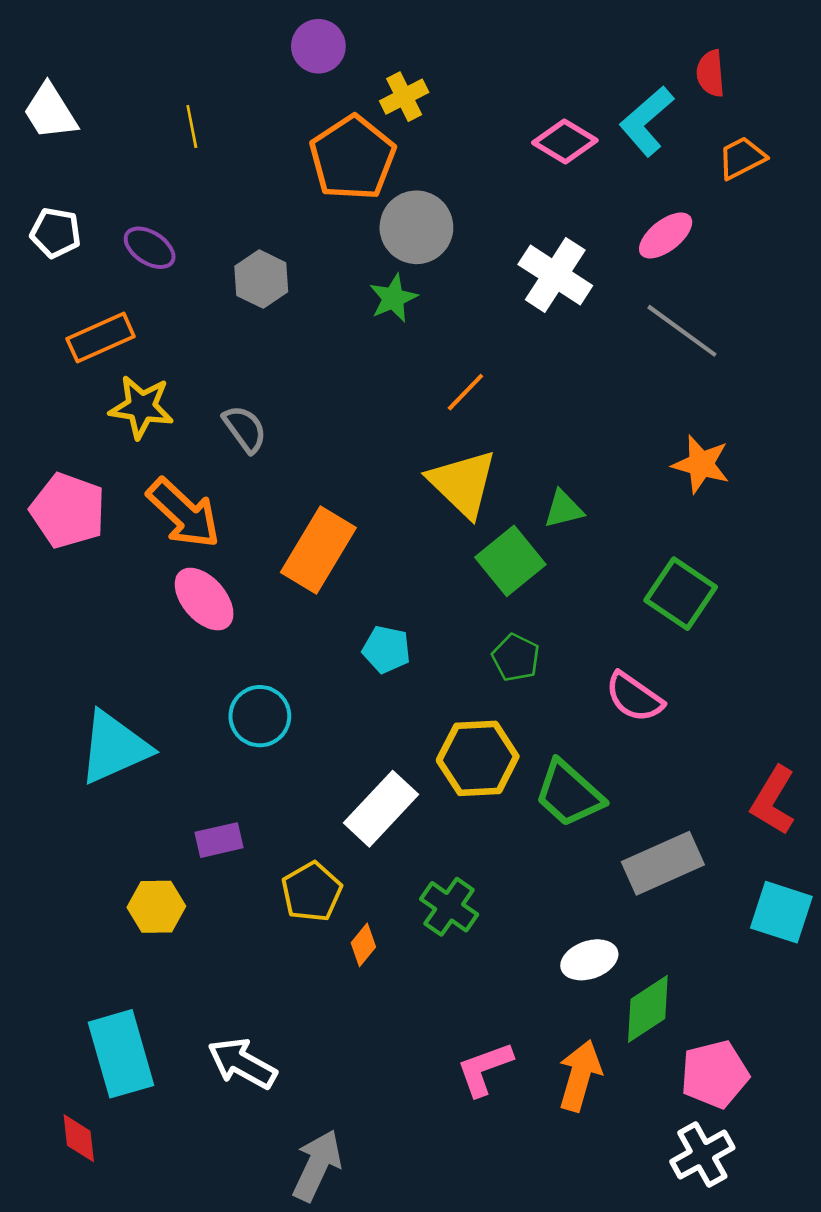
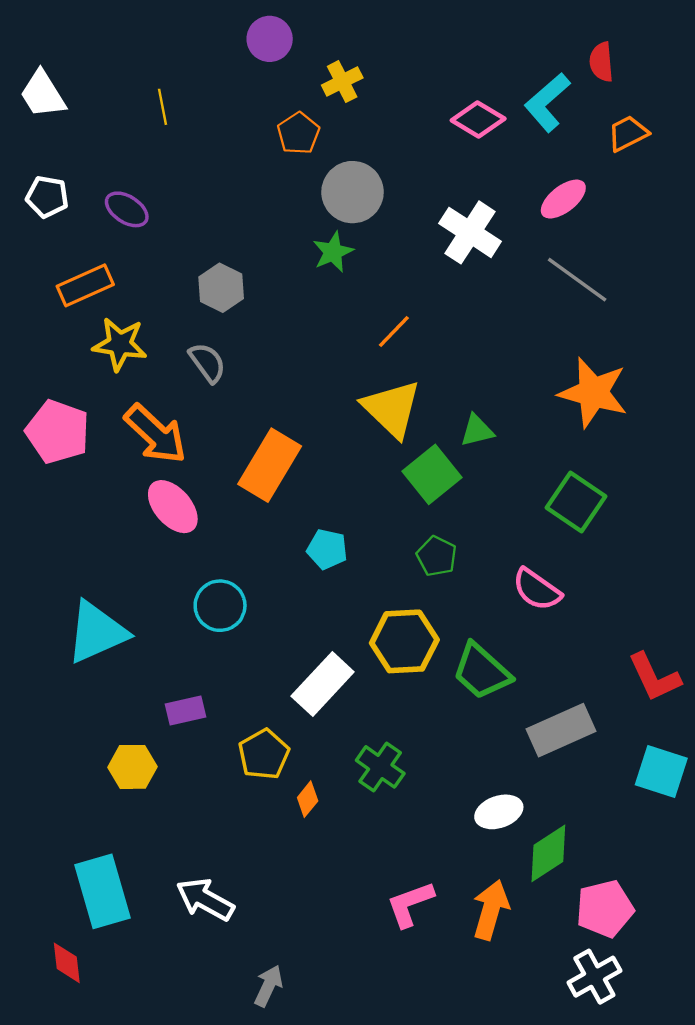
orange pentagon: (352, 158) -> (298, 133), size x0.6
gray hexagon: (261, 279) -> (221, 288), moved
orange star: (701, 464) -> (593, 393), size x1.4
red L-shape: (773, 801) -> (654, 677), turned -56
gray arrow: (317, 1165) -> (268, 986), size x0.7

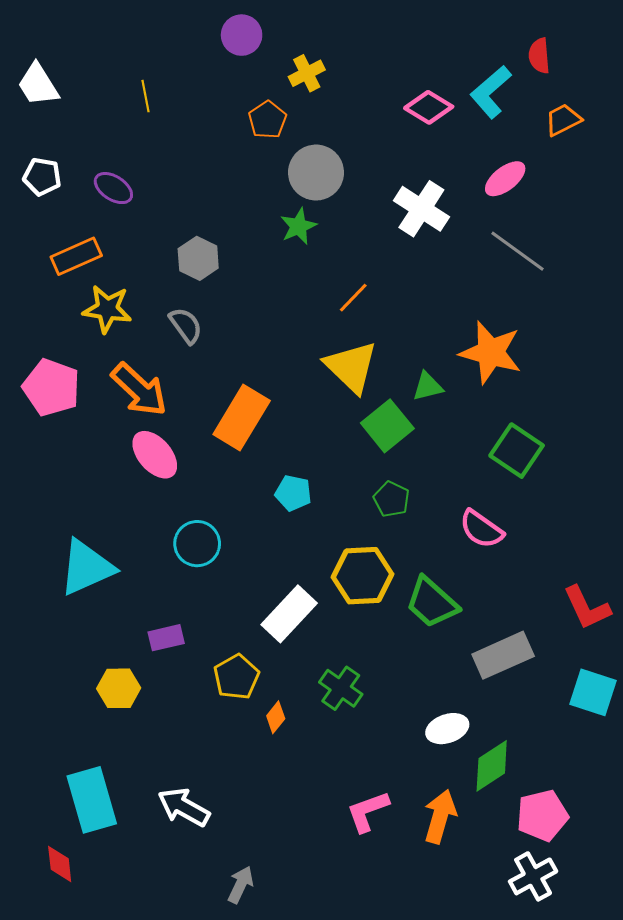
orange star: (593, 393) -> (491, 352), moved

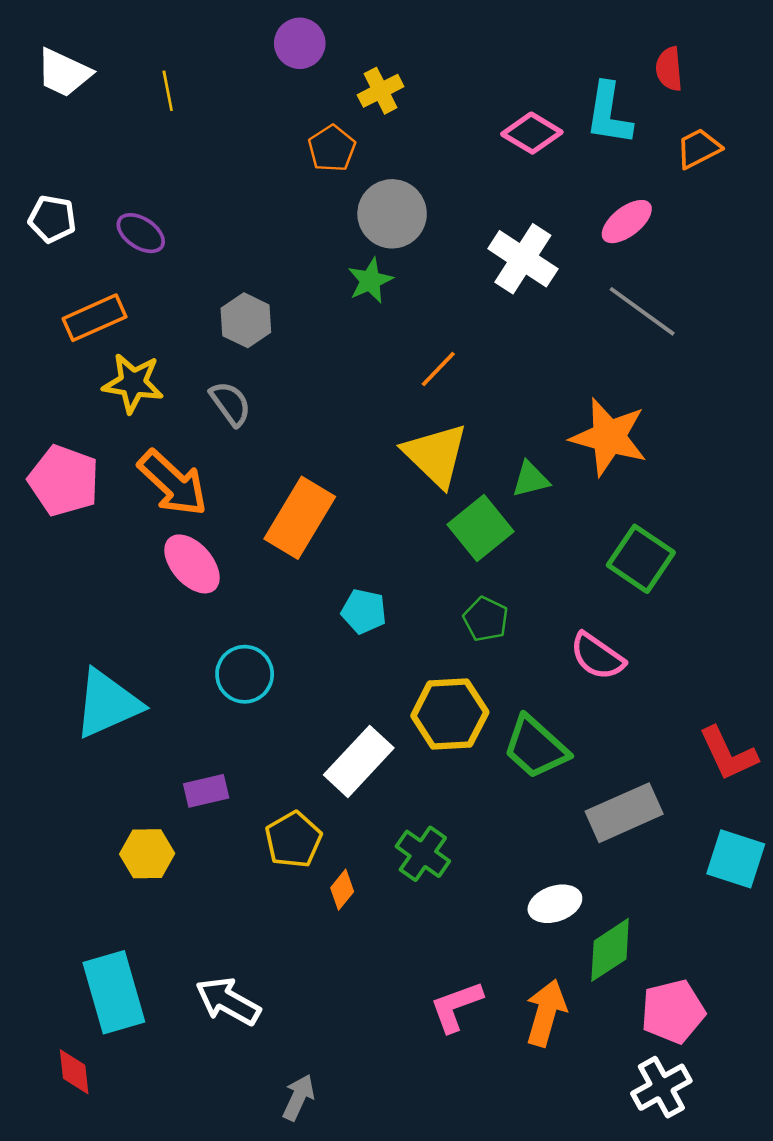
white trapezoid: (38, 85) -> (64, 73), moved, turned -33
cyan L-shape: (491, 92) -> (609, 114), turned -40
yellow line: (145, 96) -> (168, 91), moved

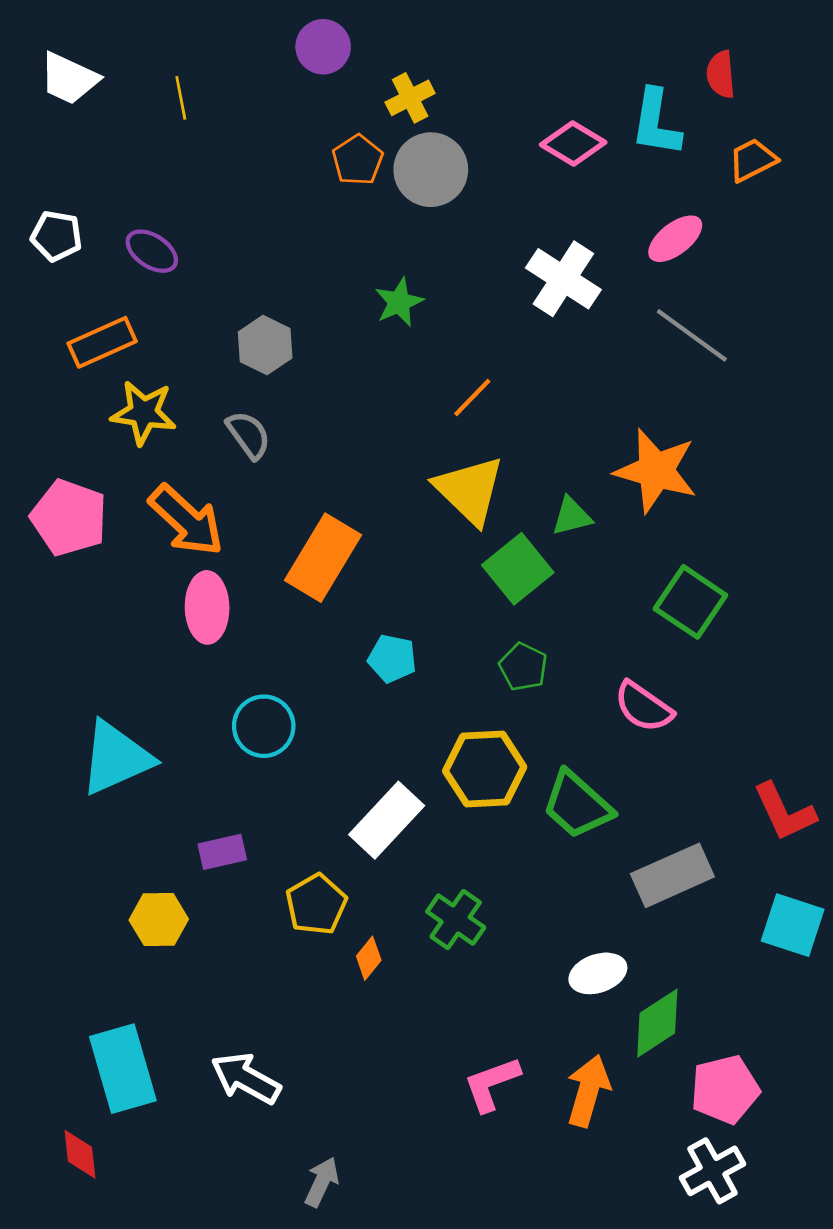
gray circle: (392, 214) -> (431, 170), moved
pink ellipse: (192, 564) -> (207, 607), turned 40

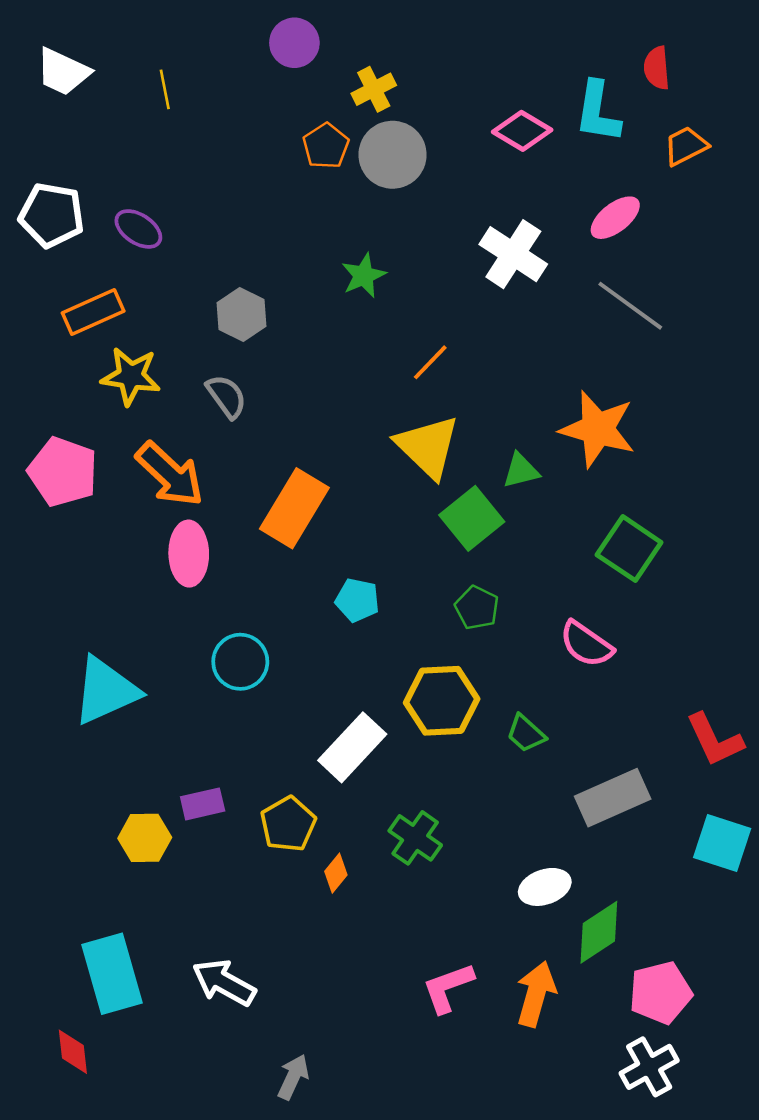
white pentagon: (57, 236) -> (52, 215), size x1.4
green trapezoid: (577, 805) -> (526, 733), size x0.6
purple rectangle: (222, 852) -> (203, 804), moved

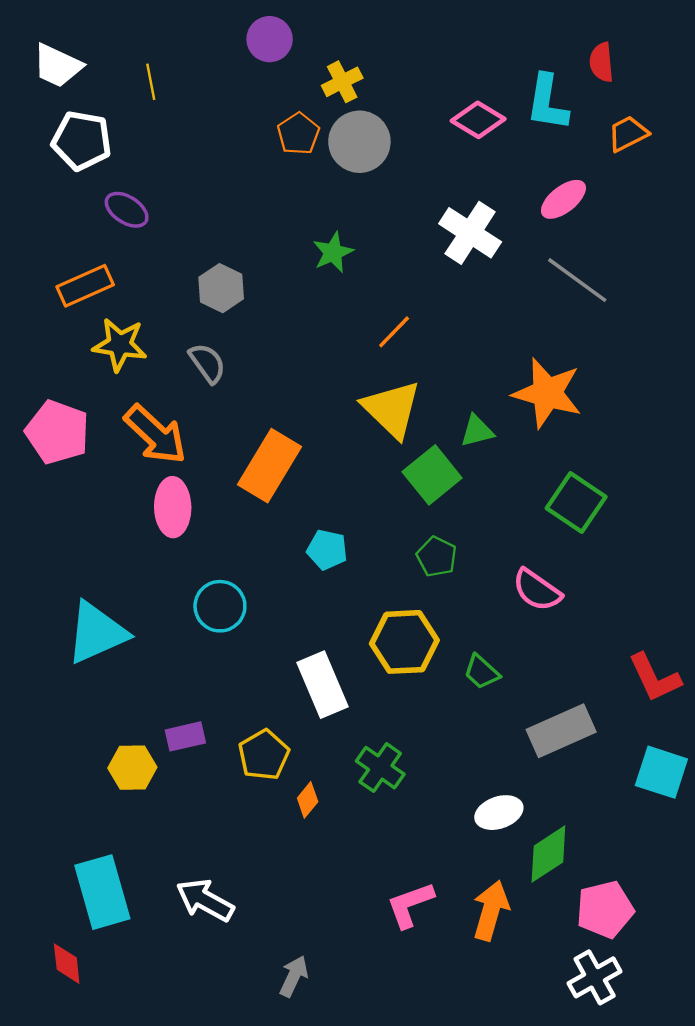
white pentagon: (52, 215) -> (82, 141), moved
white rectangle: (352, 747) -> (323, 685), turned -66
gray arrow: (293, 1077) -> (294, 976), moved

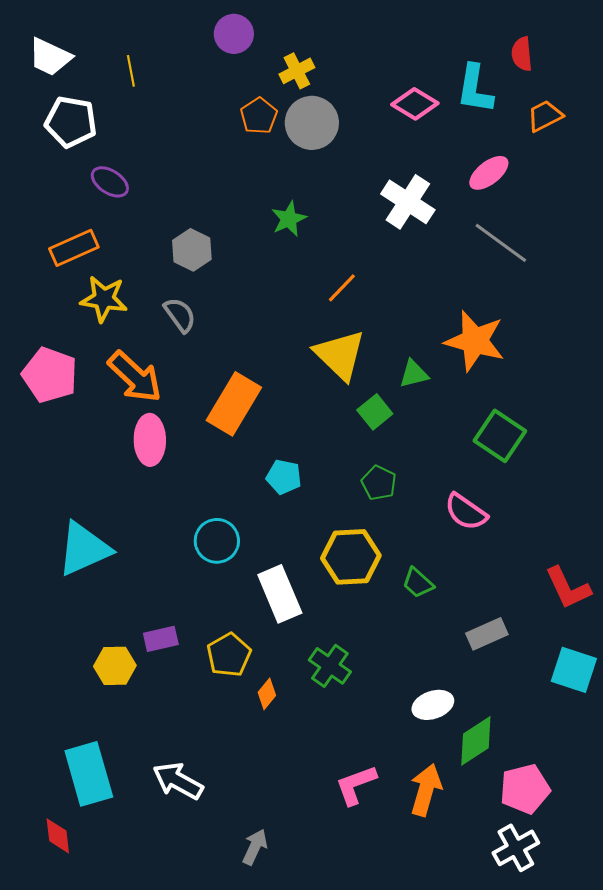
green square: (432, 475) -> (375, 412), size x0.7
cyan circle: (220, 606) -> (217, 541), moved
gray rectangle: (561, 731) -> (487, 634), size x0.7

